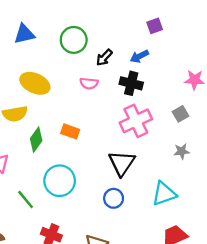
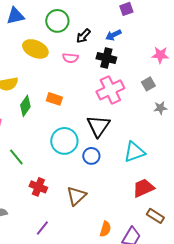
yellow ellipse: (35, 83) -> (35, 49), moved
gray star: (182, 151) -> (160, 108), moved
cyan circle: (60, 181) -> (64, 141), moved

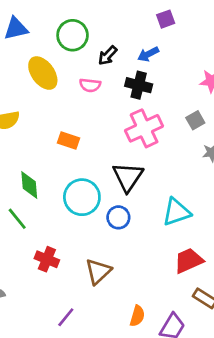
yellow ellipse: (35, 49) -> (43, 73), turned 30
green diamond: (25, 106) -> (29, 185), moved, turned -40
purple line: (42, 228) -> (66, 317), moved

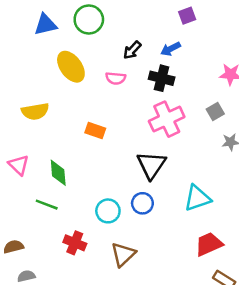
green circle: (73, 35) -> (89, 19), moved
cyan circle: (82, 197) -> (108, 211), moved, size x0.7
green line: (17, 219) -> (47, 205), turned -30

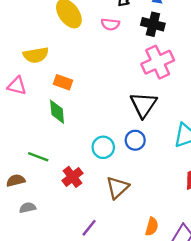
orange rectangle: (95, 131) -> (63, 82), moved
pink triangle: (19, 165) -> (17, 86), moved, turned -30
green line: (47, 205) -> (38, 157), moved
red cross: (75, 243) -> (72, 177), turned 30

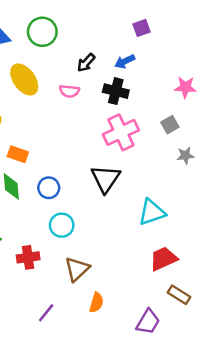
blue circle: (135, 140) -> (49, 188), moved
red cross: (72, 177) -> (28, 257), turned 30
orange semicircle: (152, 227) -> (96, 302), moved

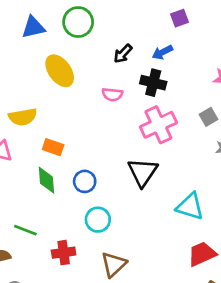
pink semicircle: (69, 91) -> (112, 94), moved
cyan triangle: (152, 212) -> (190, 206), turned 36

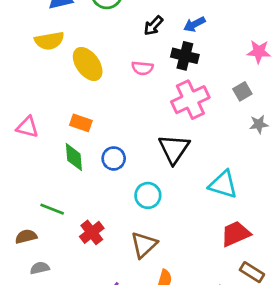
yellow ellipse: (60, 71) -> (88, 64), moved
yellow semicircle: (23, 117) -> (49, 41), moved
cyan circle: (98, 220) -> (148, 195), moved
red cross: (64, 253) -> (92, 232), turned -30

